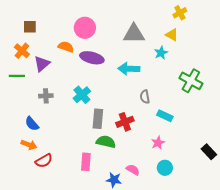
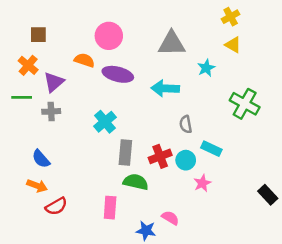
yellow triangle: (172, 35) -> (233, 45), moved
gray cross: (46, 96) -> (51, 111), moved
cyan circle: (165, 168) -> (186, 160), moved

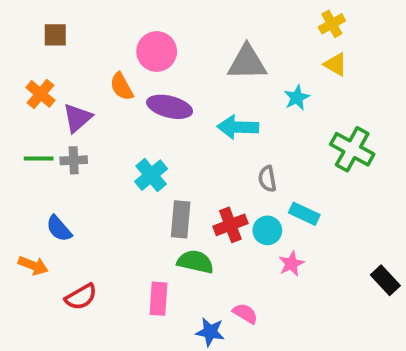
brown square: (38, 35) -> (55, 35), moved
orange semicircle: (84, 60) -> (122, 87), turned -138
green line: (22, 97) -> (39, 158), moved
orange arrow: (37, 186) -> (33, 265), moved

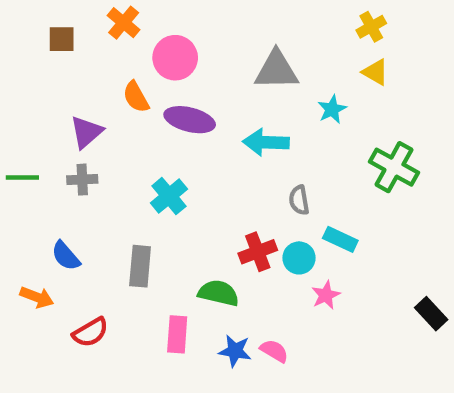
orange cross: (40, 94) -> (124, 23), moved
green line: (39, 158) -> (22, 177), moved
gray rectangle: (181, 219) -> (140, 266), moved
blue star: (210, 332) -> (235, 351), moved

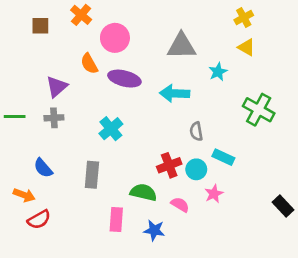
red semicircle: (91, 332) -> (39, 220), moved
pink semicircle: (274, 351) -> (180, 205), moved

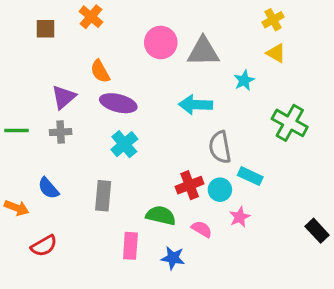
pink circle: (115, 38) -> (161, 42), moved
purple ellipse: (124, 79) -> (118, 103), moved
gray semicircle: (196, 131) -> (220, 147), size x1.5
orange arrow: (24, 195) -> (17, 208), moved

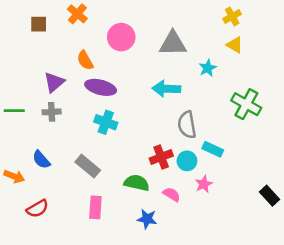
pink circle: (161, 42) -> (121, 37), moved
cyan cross: (124, 144) -> (106, 122), turned -30
gray rectangle: (103, 196) -> (88, 166), turned -55
pink rectangle: (130, 246) -> (95, 207), moved

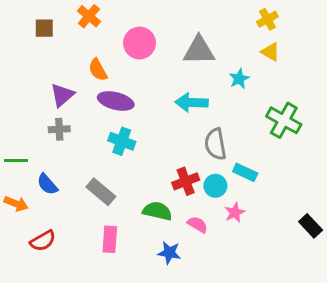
green line: (14, 111) -> (16, 160), moved

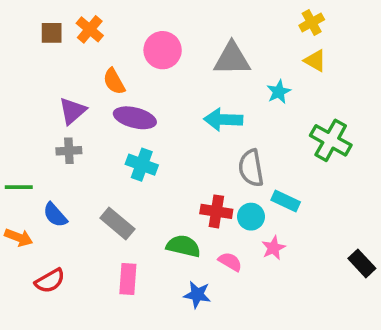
orange cross: (89, 16) -> (90, 29), moved
red cross: (186, 181) -> (216, 211), turned 30

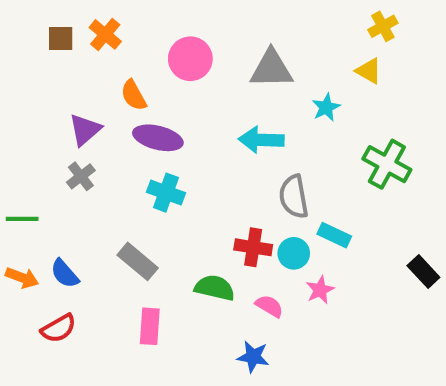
yellow cross: (312, 22) -> (383, 26), moved
gray cross: (69, 151) -> (81, 176), turned -35
blue semicircle: (55, 215) -> (65, 274), moved
black rectangle: (362, 263) -> (423, 272), moved
blue star: (197, 295) -> (253, 357), moved

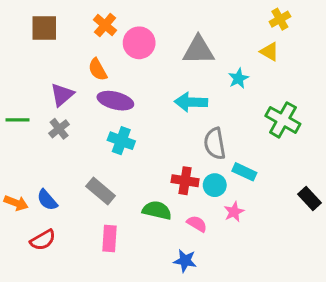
orange cross: (105, 34) -> (105, 25), moved
brown square: (61, 38) -> (44, 28), size x1.4
green line: (22, 219) -> (18, 120), moved

